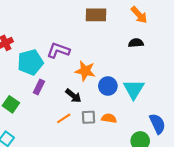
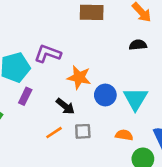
orange semicircle: (109, 118) -> (124, 135), moved

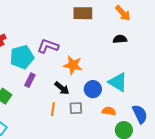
blue circle: (105, 95) -> (93, 89), moved
cyan triangle: (135, 99) -> (118, 82), turned -30
orange line: (54, 133) -> (53, 109), turned -48

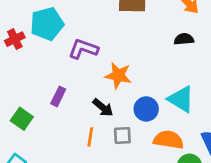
cyan pentagon: (22, 57) -> (47, 24), moved
orange semicircle: (109, 111) -> (169, 140), size x1.5

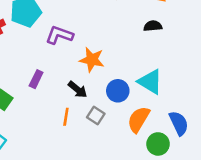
gray square: (122, 136) -> (96, 115), turned 36
orange semicircle: (169, 140) -> (139, 119), turned -68

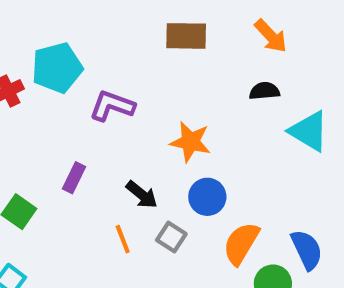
orange star: (92, 60) -> (190, 142), moved
cyan triangle: (150, 82) -> (309, 131), moved
orange line: (66, 117) -> (123, 239), turned -30

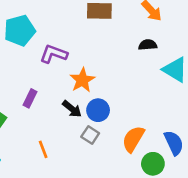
orange star: (190, 142) -> (82, 80), moved, turned 30
blue circle: (207, 197) -> (98, 110), moved
orange line: (123, 239) -> (43, 149), moved

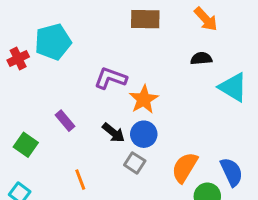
purple L-shape: (54, 54) -> (110, 78), moved
orange star: (82, 80) -> (144, 99), moved
purple rectangle: (30, 98) -> (65, 121), turned -66

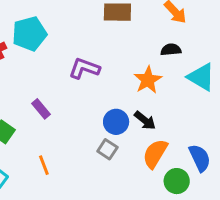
orange star: (144, 99) -> (148, 80), moved
black arrow: (114, 133) -> (145, 120), moved
orange line: (80, 180) -> (44, 165), moved

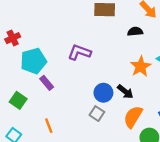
cyan pentagon: (29, 34) -> (33, 61), moved
black semicircle: (171, 50) -> (135, 31), moved
orange star: (148, 80) -> (141, 66), moved

